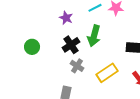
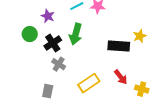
green circle: (32, 47) -> (30, 34), moved
yellow rectangle: (107, 73) -> (89, 83), moved

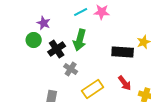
purple star: (48, 16) -> (44, 23), moved
gray cross: (59, 64) -> (71, 69), moved

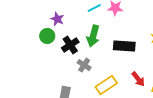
black rectangle: (123, 52) -> (124, 46), moved

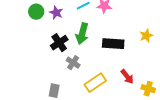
purple star: (57, 19) -> (56, 13), moved
green circle: (47, 36) -> (36, 12), moved

